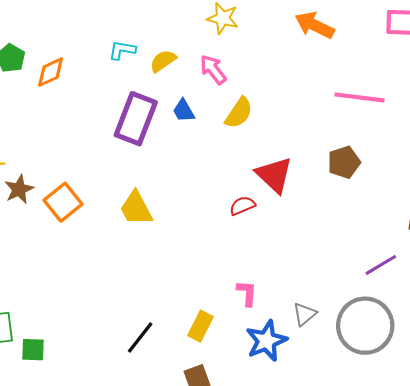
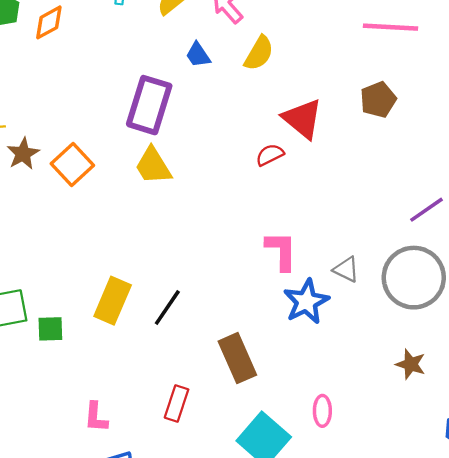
purple rectangle: (136, 119) -> (149, 105), moved
pink L-shape: (247, 293) -> (281, 251), size x1.4
gray triangle: (305, 314) -> (346, 269), turned -50
yellow rectangle: (201, 326) -> (113, 301), moved, size x1.4

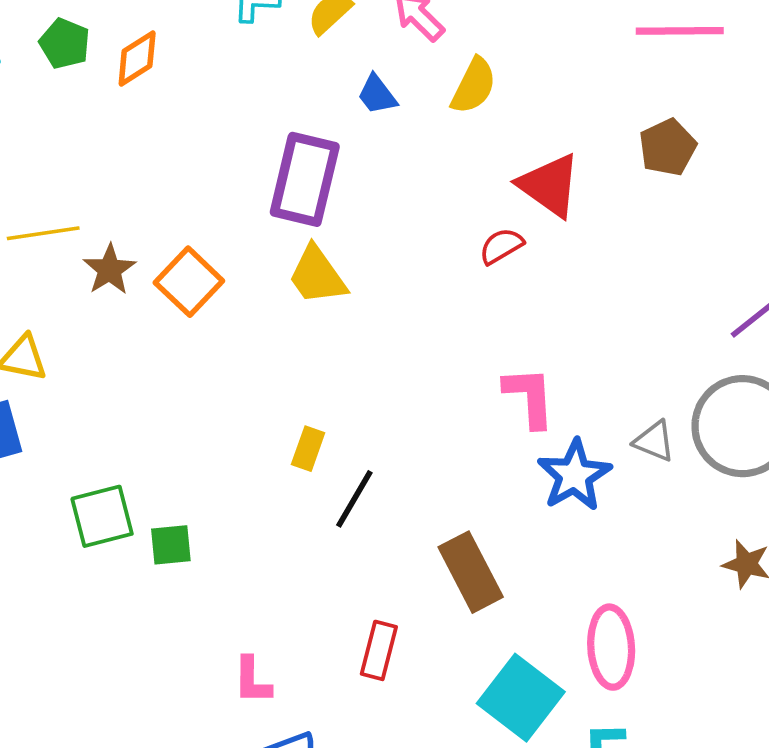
gray triangle: (346, 269) -> (654, 441), moved
yellow rectangle: (113, 301) -> (308, 449), moved, size x0.6
pink ellipse: (322, 411) -> (611, 647), size x1.6

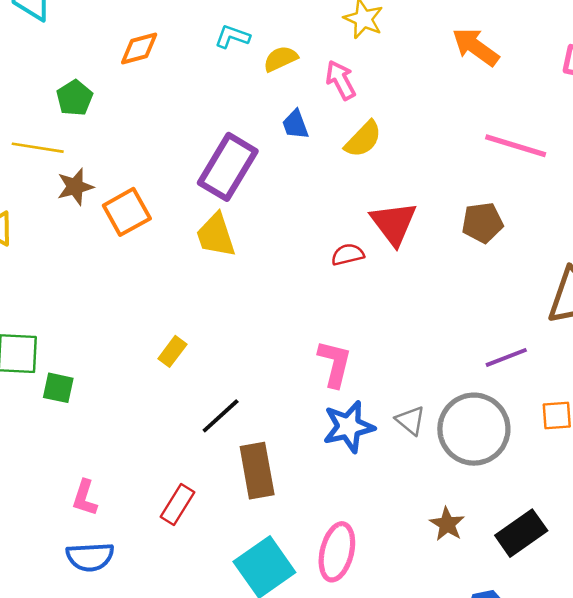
green pentagon: (65, 43) -> (75, 98), moved
black line: (354, 499) -> (221, 416), moved

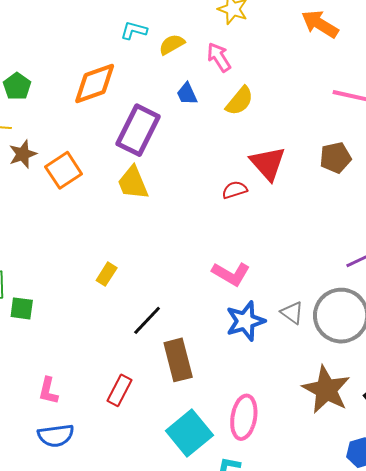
orange diamond: (139, 49) -> (95, 83), moved, size x1.5
pink L-shape: (335, 364) -> (231, 274), turned 111
brown star: (447, 524) -> (326, 390), size x1.8

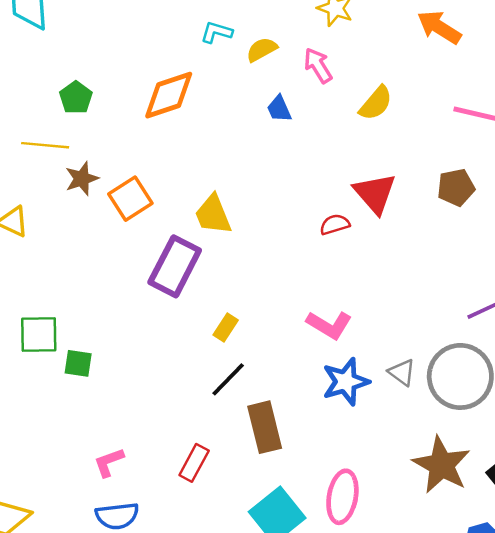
yellow semicircle: (240, 101) -> (376, 103), moved
purple rectangle: (138, 130) -> (175, 266), moved
yellow rectangle: (107, 274) -> (226, 327), moved
pink L-shape: (48, 391) -> (109, 462), turned 56

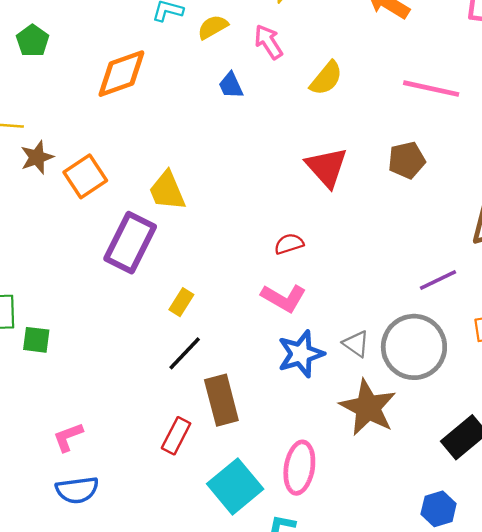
green pentagon: (76, 98) -> (33, 41), moved
red semicircle: (335, 224) -> (289, 244), moved
red rectangle: (194, 463) -> (176, 436), moved
brown star: (441, 465) -> (368, 408), moved

